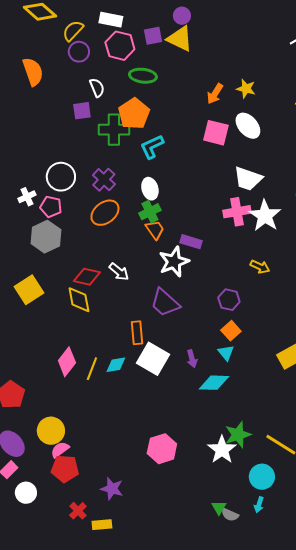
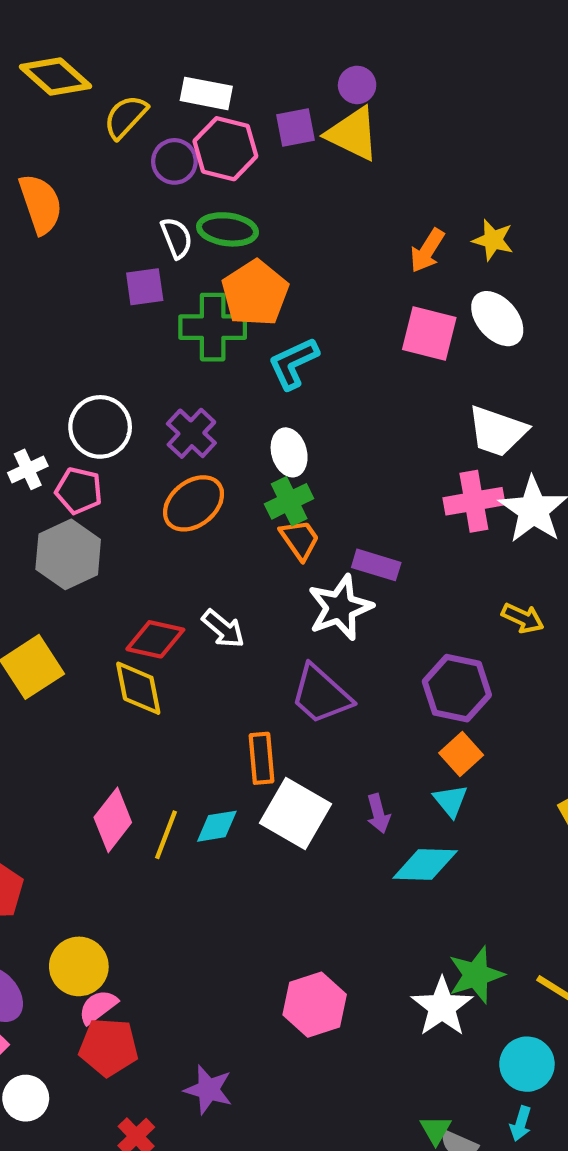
purple circle: (79, 52) -> (174, 161), moved
green ellipse: (143, 76) -> (228, 229), moved
purple hexagon: (229, 300) -> (457, 688), size x1.4

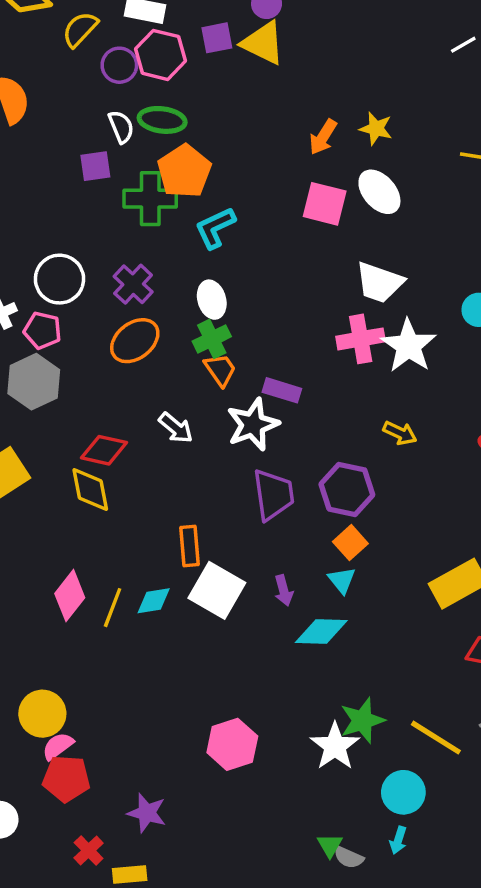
white arrow: (223, 629) -> (176, 428), moved
purple trapezoid: (321, 695) -> (273, 495), moved, turned -140

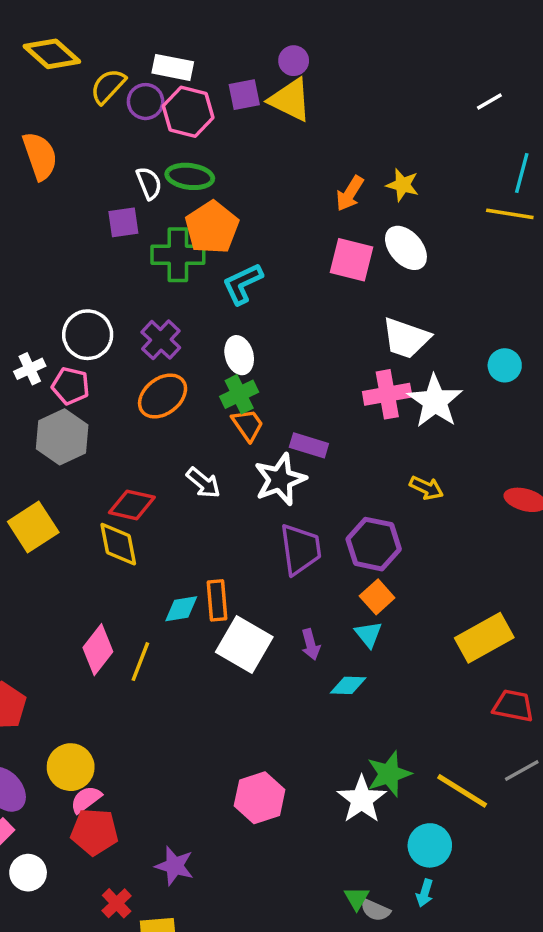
purple circle: (119, 65) -> (146, 102), moved
cyan diamond: (154, 601) -> (181, 609), moved
cyan diamond: (321, 631) -> (348, 685), size x0.7

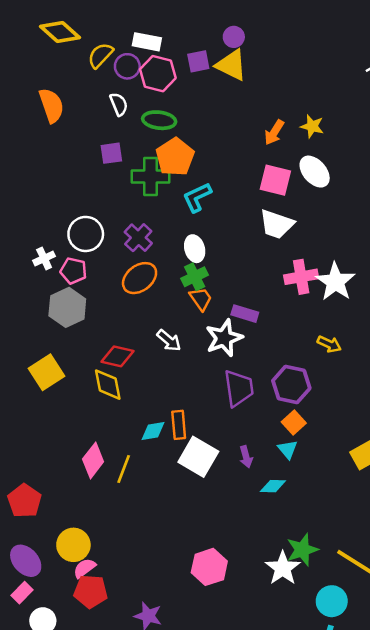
white semicircle: (149, 183) -> (119, 104), moved
white trapezoid: (406, 338) -> (277, 224), moved

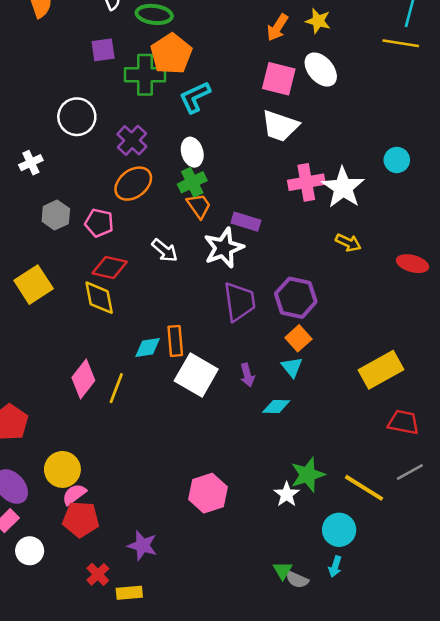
white circle: (86, 234) -> (77, 117), moved
pink pentagon: (73, 271) -> (99, 223), moved
gray hexagon: (67, 307) -> (56, 215), size x0.7
yellow arrow: (329, 344) -> (348, 243), moved
white star: (283, 568) -> (287, 494), size x0.7

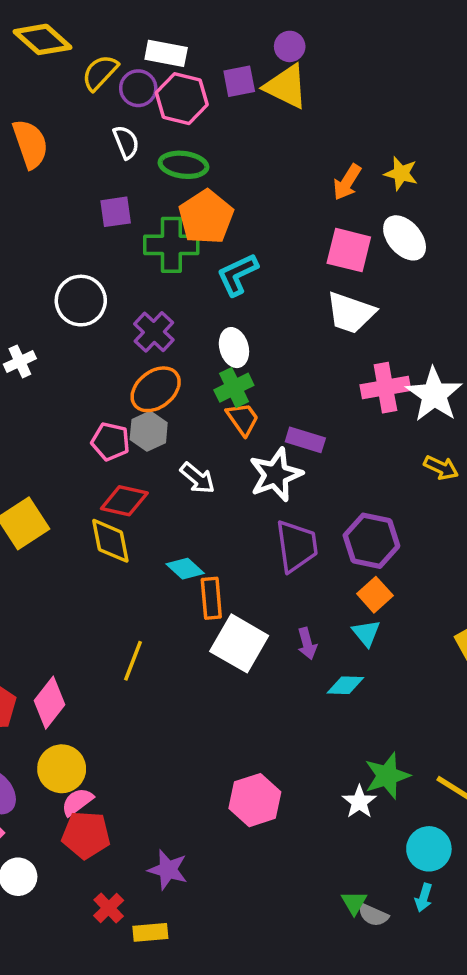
gray hexagon: (56, 215) -> (149, 431), moved
cyan diamond: (148, 348) -> (185, 569), moved, turned 52
pink diamond: (83, 379) -> (49, 703), moved

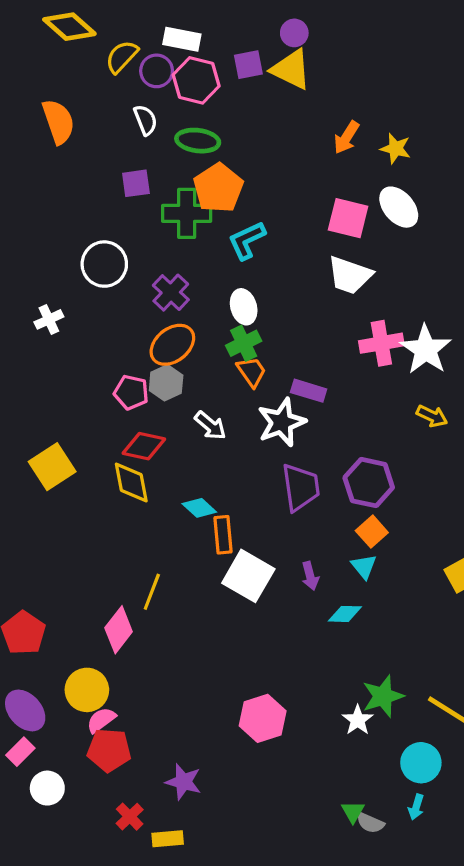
orange arrow: (347, 182) -> (347, 137), moved
pink diamond: (49, 703) -> (119, 630), moved

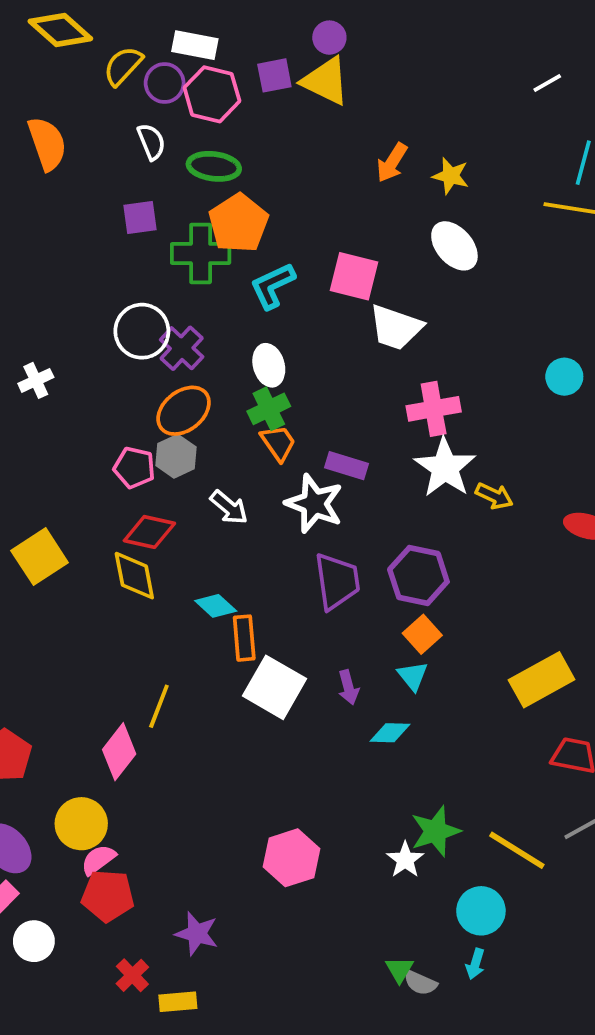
pink square: (348, 218) -> (354, 276), moved
white circle: (104, 264) -> (142, 331), moved
white star: (426, 350) -> (445, 468), moved
white star: (282, 422) -> (314, 504), turned -30

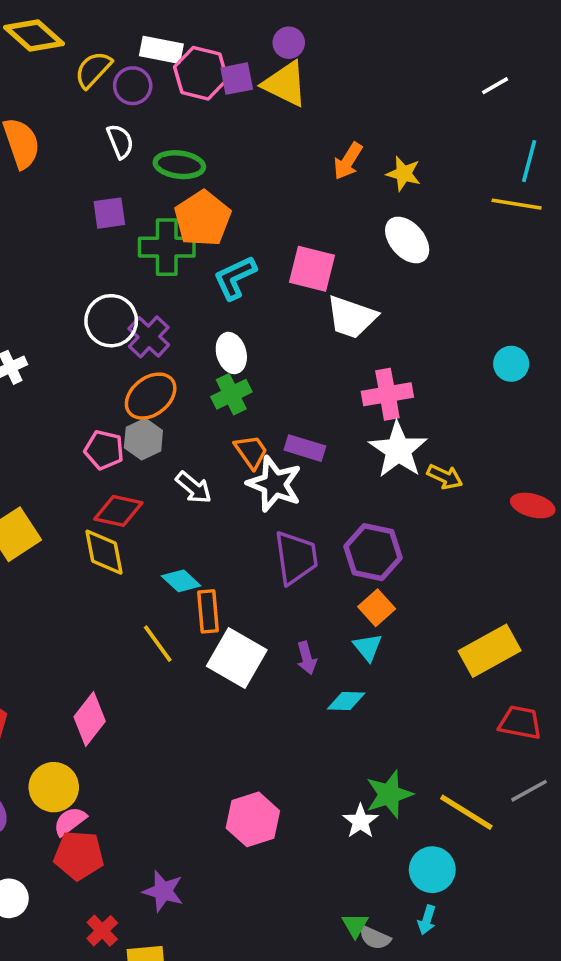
pink hexagon: (212, 94) -> (201, 73), moved
orange trapezoid: (278, 443) -> (251, 452), moved
yellow line: (159, 706) -> (158, 644), moved, turned -57

